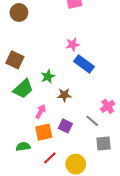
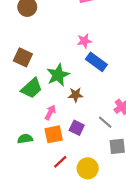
green star: (48, 76) -> (58, 75), size x1.5
green semicircle: (23, 147) -> (25, 139), moved

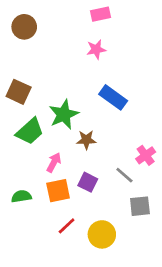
pink star: (84, 41) -> (96, 49), moved

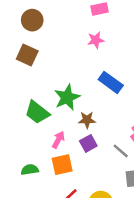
brown square: (19, 92) -> (27, 55), moved
green trapezoid: (30, 131) -> (37, 112), turned 80
purple square: (88, 182) -> (88, 143), moved, turned 35

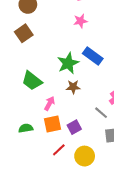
brown square: (27, 55) -> (24, 33), turned 30
green star: (67, 97) -> (68, 63), moved
purple square: (88, 143) -> (74, 127), moved

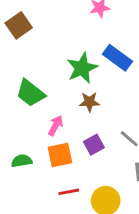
purple square: (74, 127) -> (94, 145), moved
red line: (59, 150) -> (69, 192), turned 32

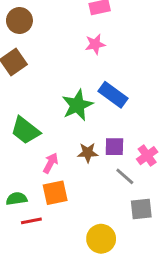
brown star: (89, 102) -> (88, 153), moved
purple square: (94, 145) -> (114, 147), moved, turned 30
red line: (69, 192) -> (31, 221), moved

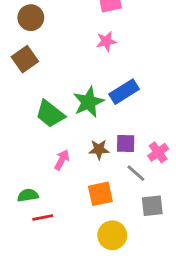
blue rectangle: (113, 95) -> (124, 92), turned -68
green trapezoid: (25, 130) -> (50, 114), moved
orange square: (55, 193) -> (100, 194), moved

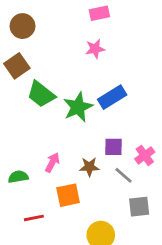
green trapezoid: (50, 114) -> (41, 94), moved
brown star: (99, 149) -> (89, 167), moved
orange square: (100, 194) -> (68, 195), moved
green semicircle: (28, 195) -> (18, 177), moved

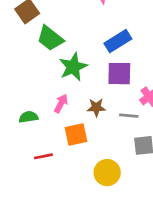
green star: (78, 107) -> (73, 67), moved
purple square: (114, 147) -> (119, 74), moved, size x1.4
gray line: (123, 175) -> (129, 116), turned -36

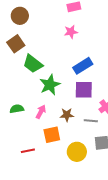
green semicircle: (28, 117) -> (17, 109), moved
yellow circle: (107, 173) -> (77, 152), moved

